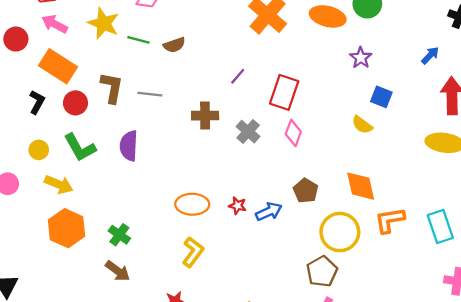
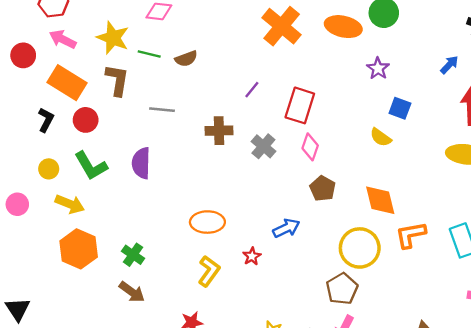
brown L-shape: (112, 88) -> (117, 80), moved
brown pentagon: (306, 191) -> (323, 188), moved
red star: (238, 206) -> (252, 256), moved, turned 30

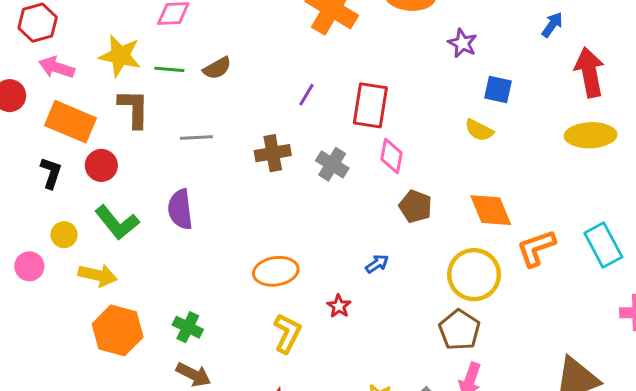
pink circle: (17, 204) -> (29, 266), moved
blue arrow: (286, 228) -> (377, 264), size x0.7

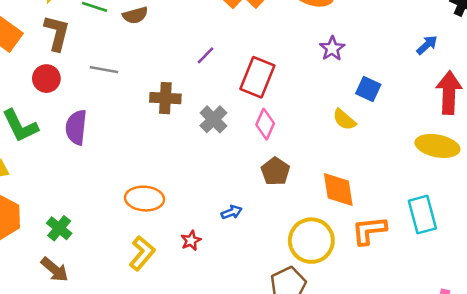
purple star: (462, 43) -> (332, 49), moved
red circle: (101, 165) -> (46, 79), moved
cyan rectangle: (603, 245) -> (422, 215), moved

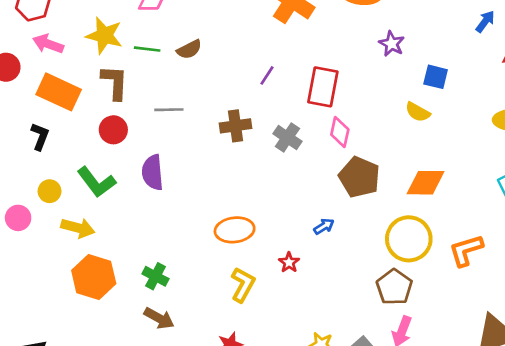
brown pentagon: (275, 171) -> (359, 177), size x1.4
orange diamond: (338, 189) -> (425, 183), turned -69
orange L-shape: (369, 230) -> (466, 250), moved

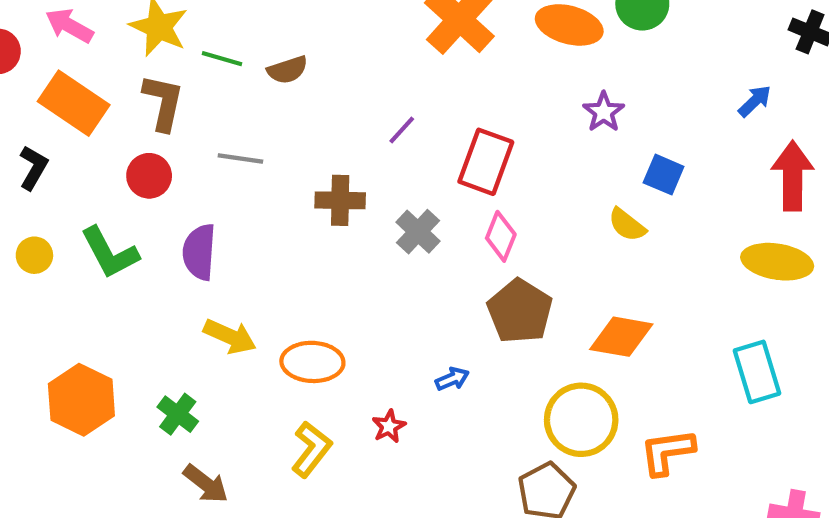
yellow arrow: (78, 228) -> (230, 336), moved
brown arrow: (159, 318) -> (206, 484), moved

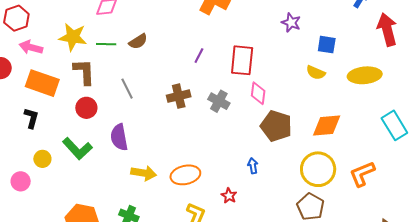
gray line: (240, 159) -> (127, 89), turned 70
yellow ellipse: (777, 262) -> (365, 75), moved
blue arrow: (452, 379) -> (253, 166), turned -63

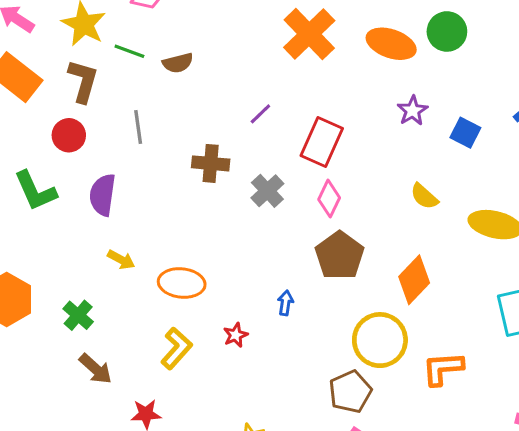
blue square: (327, 45) -> (465, 133), moved
orange diamond: (327, 125) -> (414, 280), turned -60
yellow arrow: (144, 173) -> (121, 260), size x0.7

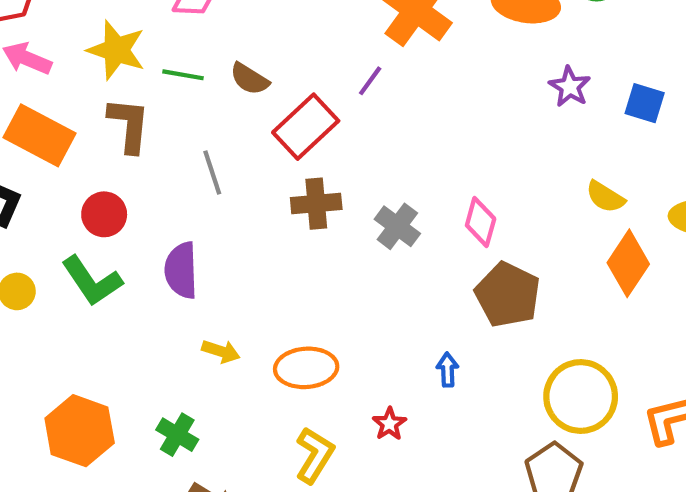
brown semicircle: (178, 63) -> (249, 79), turned 56
purple line: (260, 114) -> (370, 81), moved
red circle: (69, 135) -> (104, 214), moved
red rectangle: (322, 142) -> (306, 127), moved, turned 33
orange diamond: (414, 280) -> (628, 263), moved

